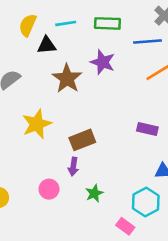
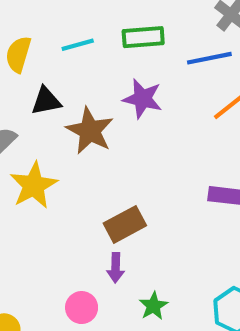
black triangle: (47, 45) -> (46, 101), moved
yellow star: (37, 124) -> (34, 185), moved

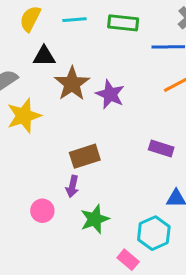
purple star: (143, 99) -> (110, 94), moved
green star: (153, 306) -> (95, 219), size x1.4

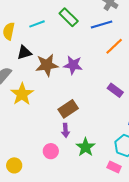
green rectangle: (123, 23) -> (69, 17), turned 54
brown star: (72, 84) -> (47, 65), turned -30
purple rectangle: (161, 149) -> (115, 90), turned 35

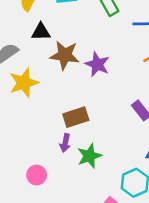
green star: (86, 147) -> (89, 156), moved
pink circle: (51, 151) -> (37, 175), moved

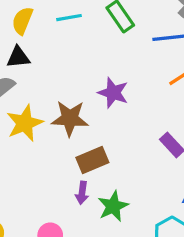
black triangle: (41, 32) -> (18, 57), moved
brown star: (65, 55) -> (70, 118), moved

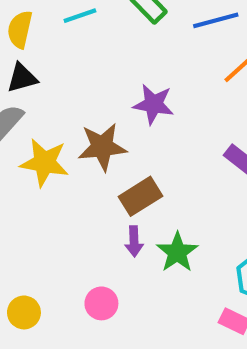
yellow star: (25, 123) -> (44, 163), turned -30

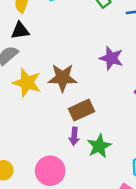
purple star: (153, 104) -> (111, 58), moved
pink circle: (101, 303) -> (50, 171), size x1.5

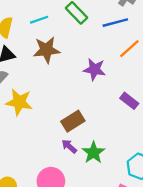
brown star: (63, 78) -> (47, 50), moved
purple arrow: (74, 136) -> (69, 146), turned 133

